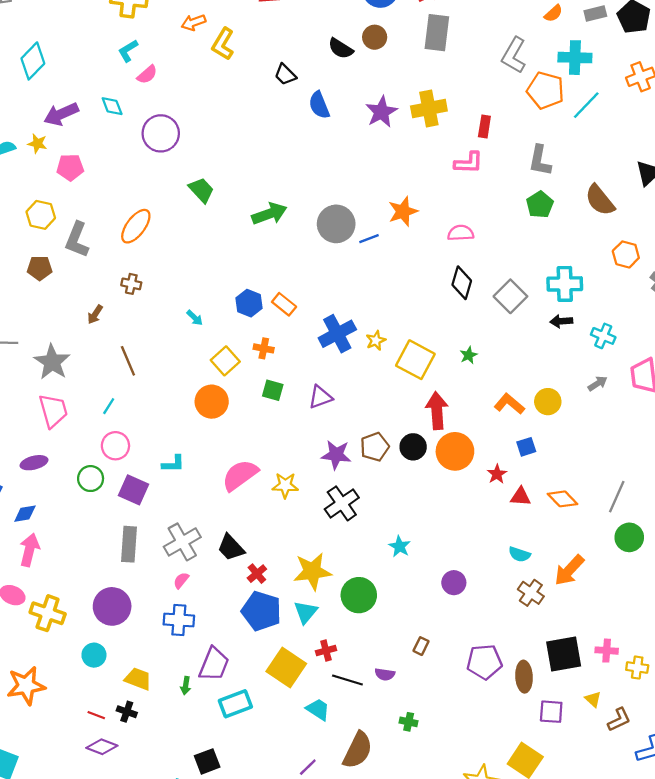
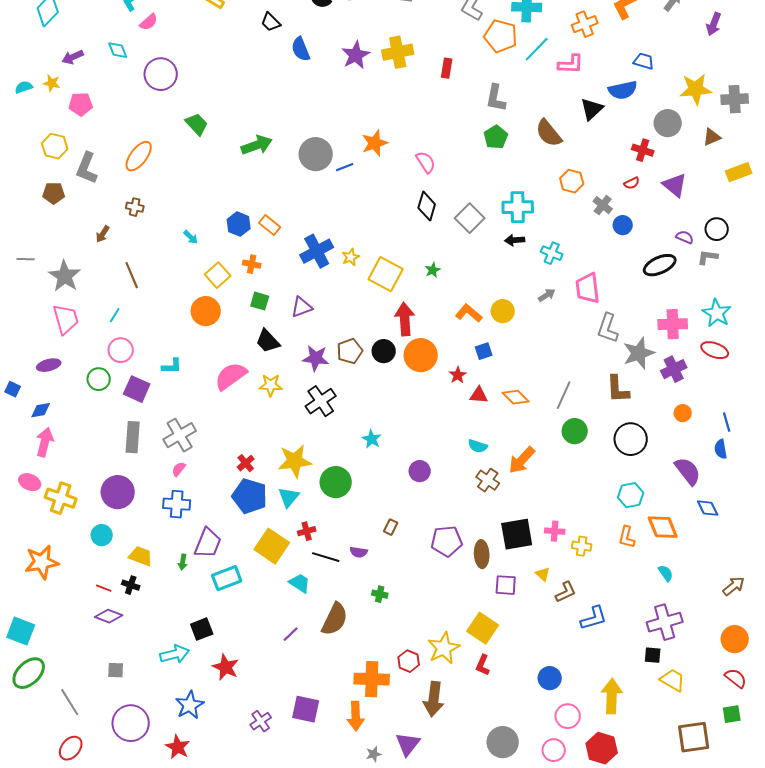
purple arrow: (61, 114) -> (73, 57), size x0.7
pink L-shape: (469, 163) -> (571, 64), moved
pink semicircle: (461, 233) -> (426, 162), turned 60
black trapezoid: (231, 548) -> (268, 341), moved

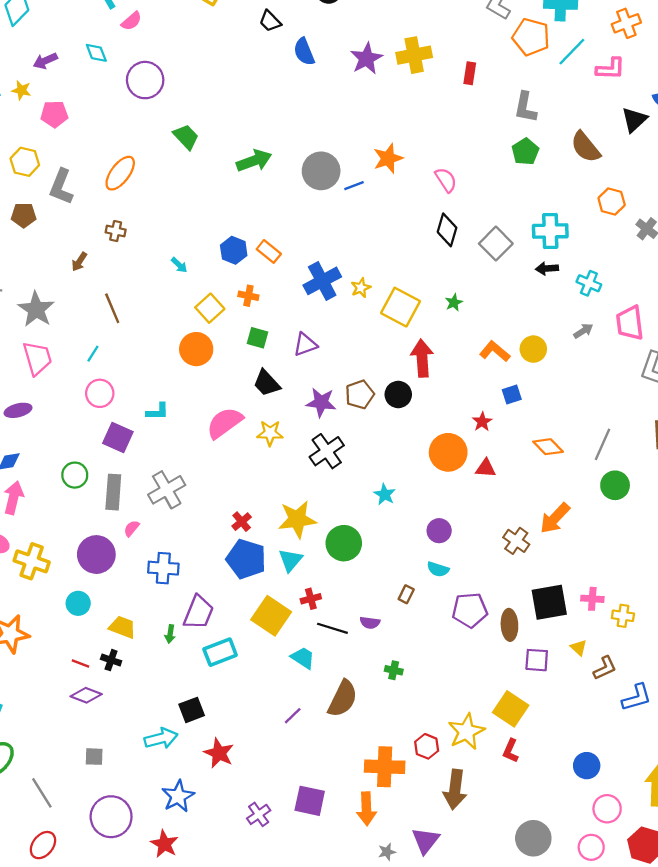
orange circle: (421, 355) -> (448, 452), moved
green circle: (99, 379) -> (75, 475), moved
red triangle: (479, 395) -> (486, 468), moved
cyan semicircle: (478, 446) -> (438, 569), moved
pink semicircle: (179, 469) -> (132, 528), moved

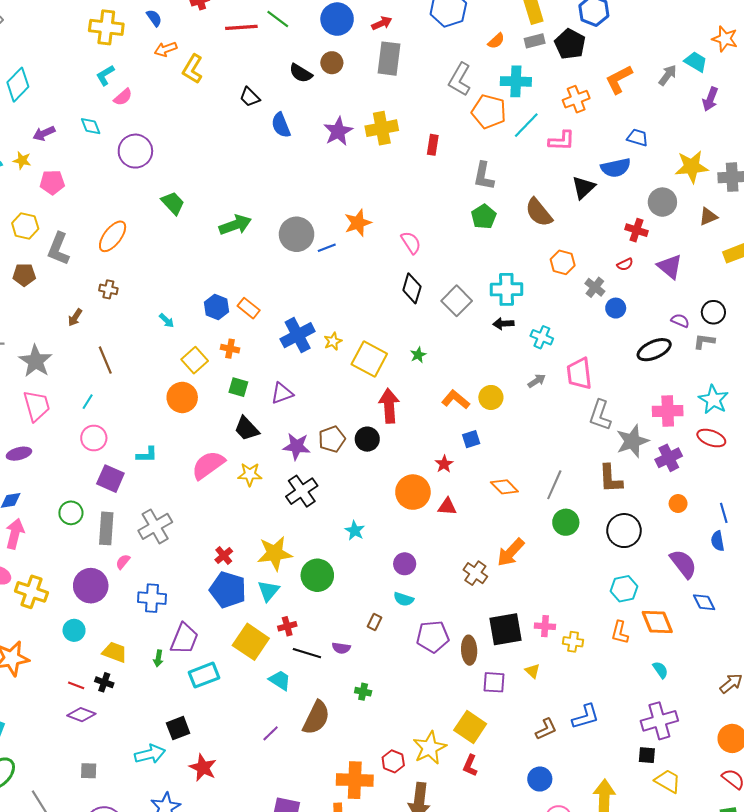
brown L-shape: (605, 668) -> (546, 729), moved

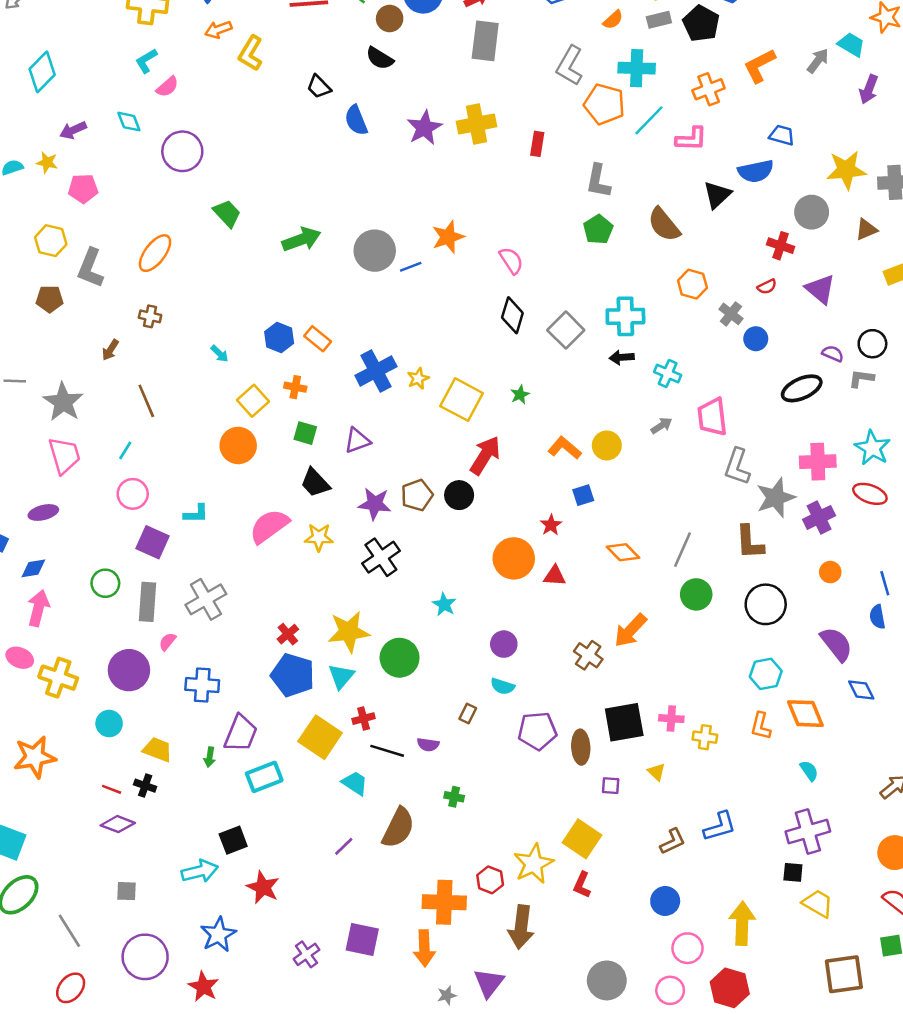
brown circle: (332, 63) -> (390, 19), moved
red arrow: (389, 406) -> (485, 455), turned 36
purple square: (494, 682) -> (611, 786), size x0.7

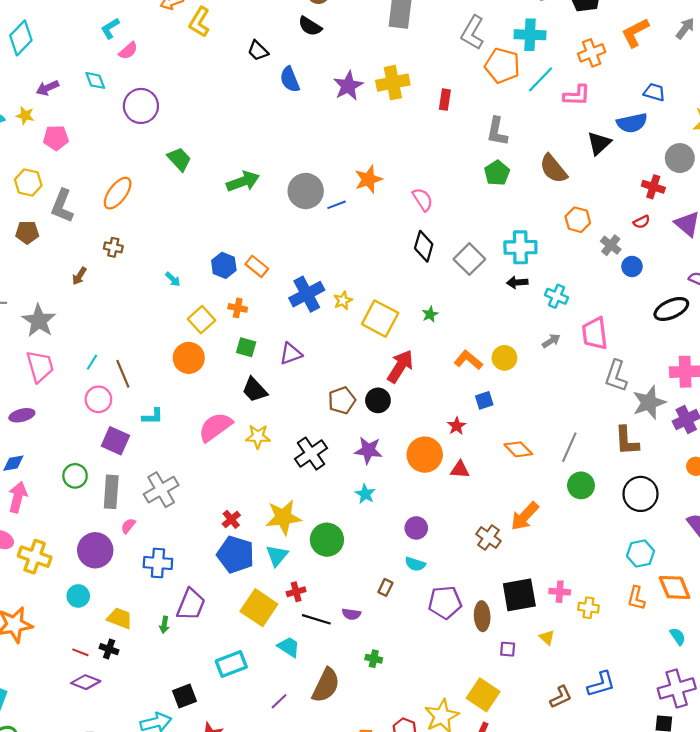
brown line: (146, 401) -> (123, 374), moved
purple star: (375, 504) -> (368, 450), moved
cyan rectangle: (264, 777) -> (231, 664), moved

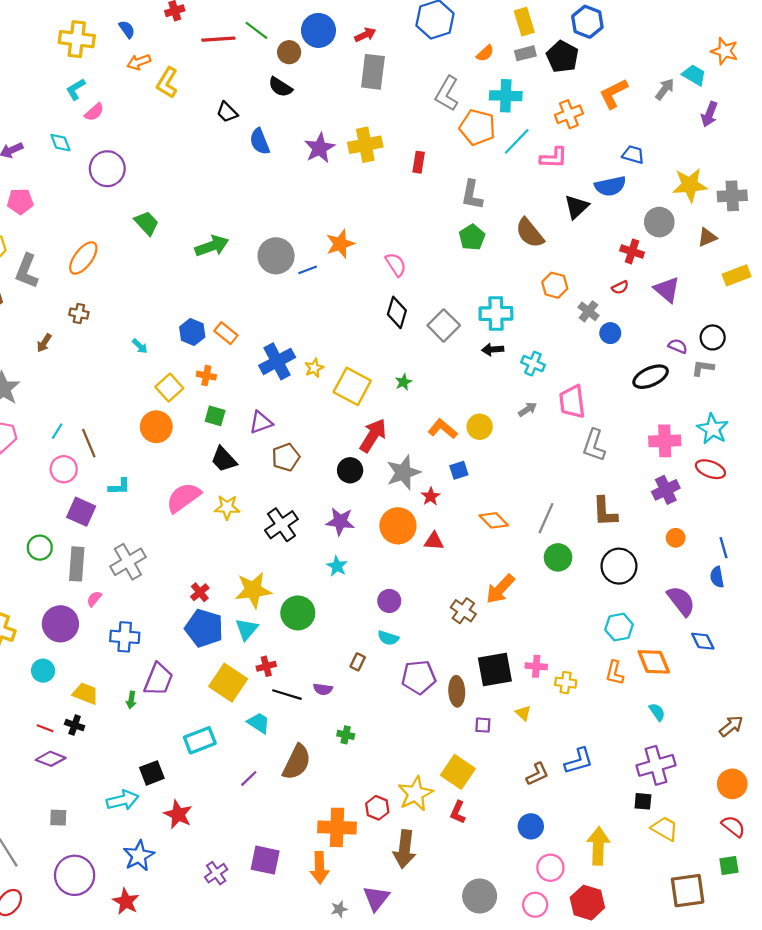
brown pentagon: (342, 400) -> (286, 457), moved
gray star: (649, 403) -> (403, 472), moved

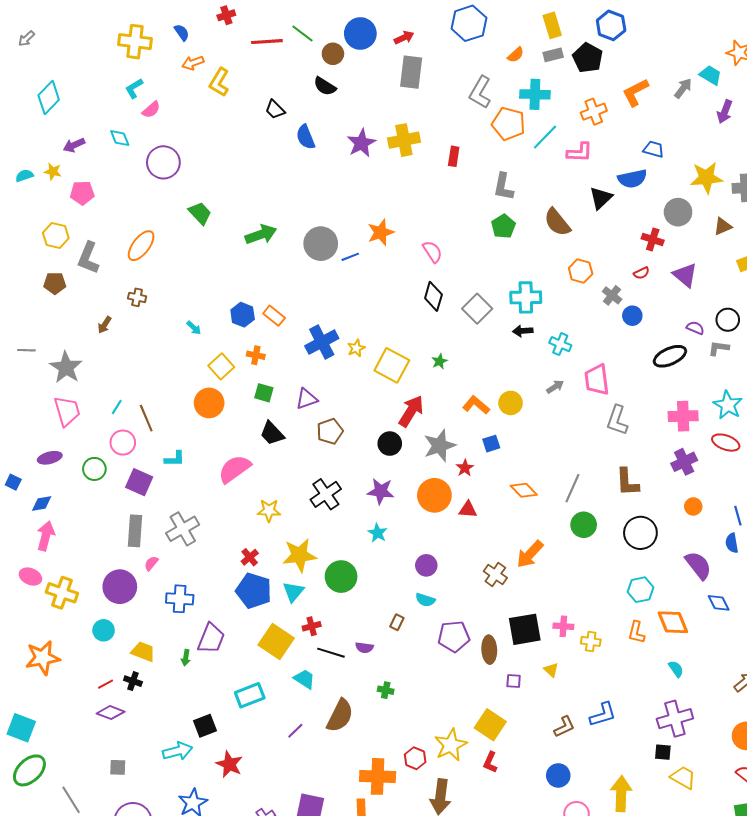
yellow star: (227, 507) -> (269, 511), moved
green circle: (40, 548) -> (94, 469), moved
red line: (45, 728) -> (106, 684), turned -49

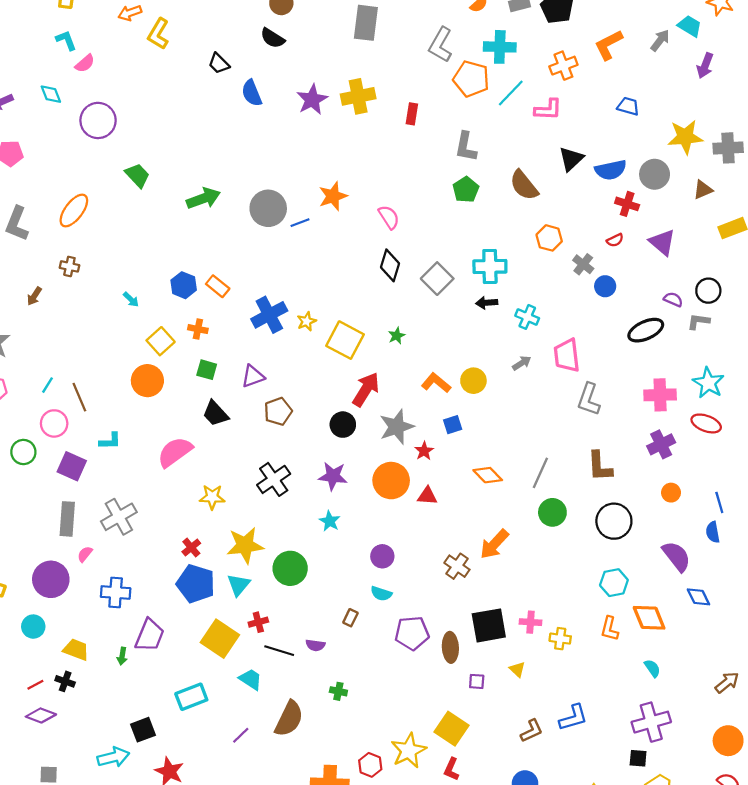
cyan L-shape: (134, 88) -> (66, 40), turned 100
blue semicircle: (632, 179) -> (611, 170), moved

